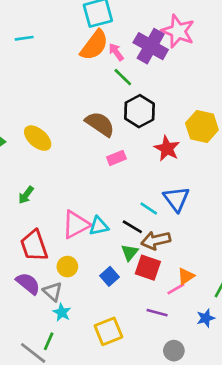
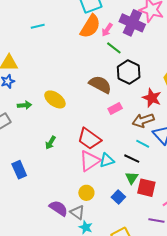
pink arrow: (116, 52) -> (107, 30), turned -104
brown arrow: (156, 240) -> (143, 120), moved
red trapezoid: (34, 246) -> (89, 139), moved, turned -30

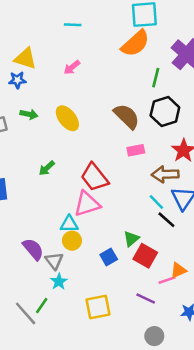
pink arrow: (107, 30) -> (72, 67), moved
green line: (114, 48) -> (156, 78), turned 49
black line: (132, 159) -> (166, 220), moved
cyan triangle: (107, 160) -> (69, 224), moved

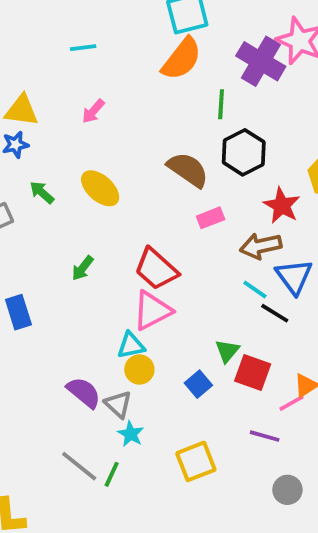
green arrow: (29, 114) -> (42, 193), turned -140
gray line: (26, 313) -> (79, 466), moved

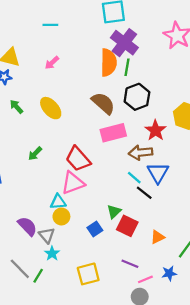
orange semicircle: (182, 59) -> (108, 63), moved, turned -44
purple cross: (261, 61) -> (124, 43), moved
pink rectangle: (211, 218) -> (113, 133), size x1.6
pink line: (292, 403) -> (145, 279), moved

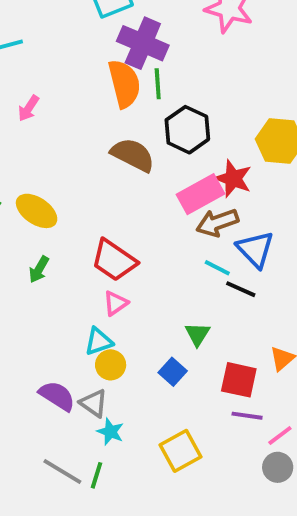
yellow ellipse: (51, 108) -> (37, 211), moved
pink rectangle: (113, 133) -> (201, 194), moved
pink triangle: (73, 183) -> (116, 303), size x0.6
red square: (127, 226) -> (239, 380), moved

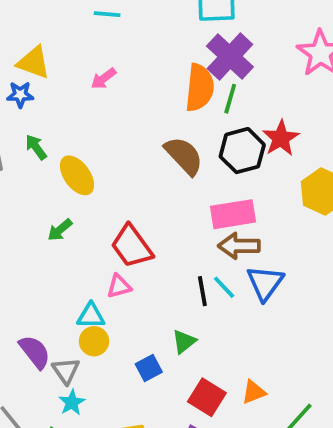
red star: (233, 179) -> (281, 138), moved
black line: (241, 289) -> (202, 291), moved, turned 36

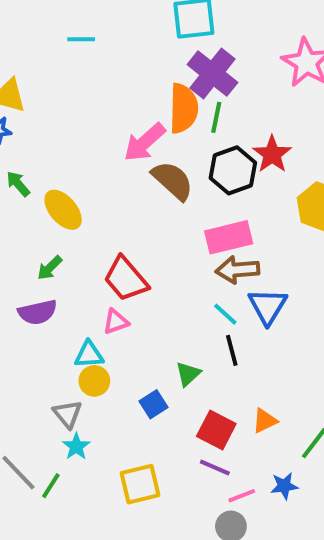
pink arrow: (103, 79) -> (145, 142), moved, size x1.6
black line: (202, 291) -> (232, 350), moved
purple semicircle: (35, 352) -> (38, 312), moved, turned 120

